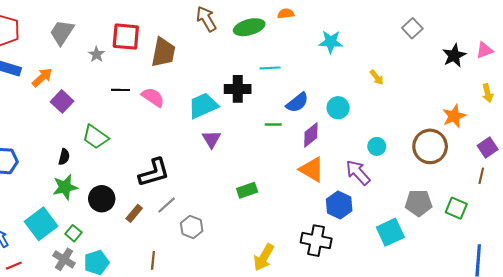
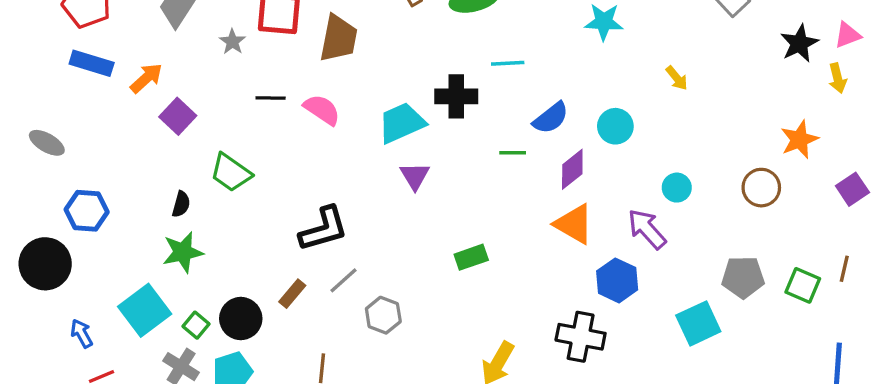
yellow arrow: (488, 93) -> (838, 78), moved
brown circle: (430, 146) -> (761, 188), size x0.7
brown line: (481, 176) -> (844, 269), moved
black circle: (102, 199) -> (241, 319), moved

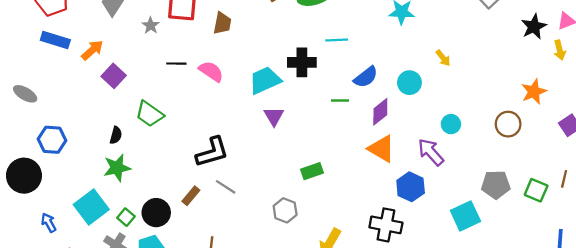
brown trapezoid: (339, 38) -> (222, 23), size x0.7
yellow arrow: (677, 78) -> (443, 58), moved
gray line: (344, 280) -> (226, 187), turned 75
gray hexagon: (383, 315) -> (285, 210), moved

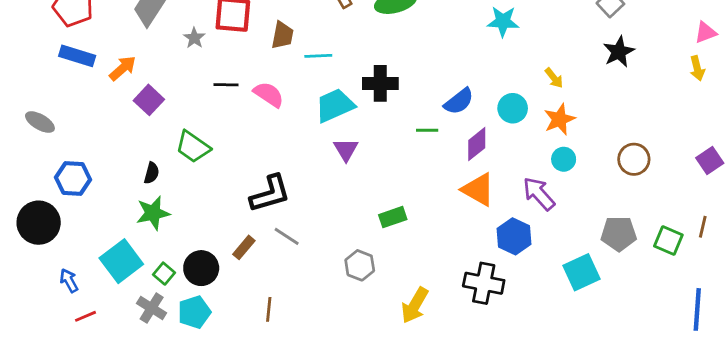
black star: (534, 27) -> (619, 52), moved
cyan line: (337, 40) -> (318, 56), moved
orange star: (534, 92) -> (559, 119), moved

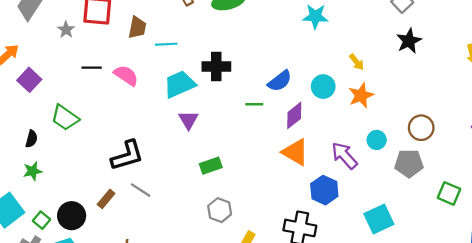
cyan circle: (564, 159) -> (377, 140), moved
green star: (153, 213) -> (33, 171), size x0.7
green rectangle: (393, 217) -> (211, 166), moved
gray pentagon: (619, 234) -> (409, 163), moved
gray hexagon: (360, 265) -> (220, 210), moved

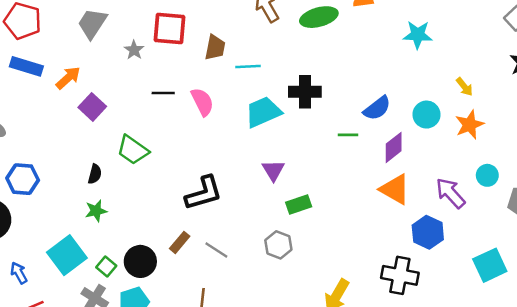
pink semicircle: (126, 75) -> (202, 102), turned 30
purple triangle: (188, 120) -> (273, 170), moved
gray line: (141, 190) -> (216, 250), moved
gray hexagon: (220, 210) -> (278, 245), moved

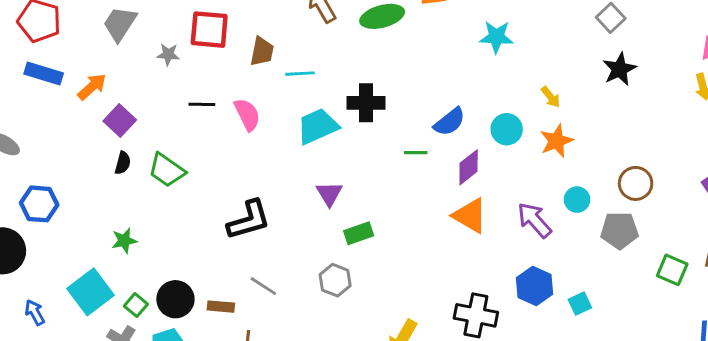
gray star: (134, 50) -> (168, 54), turned -30
black semicircle: (95, 174) -> (123, 163), moved
blue hexagon: (428, 232) -> (534, 286), moved
brown rectangle: (180, 242) -> (221, 307), moved, turned 55
cyan square: (490, 265) -> (580, 304), size x0.6

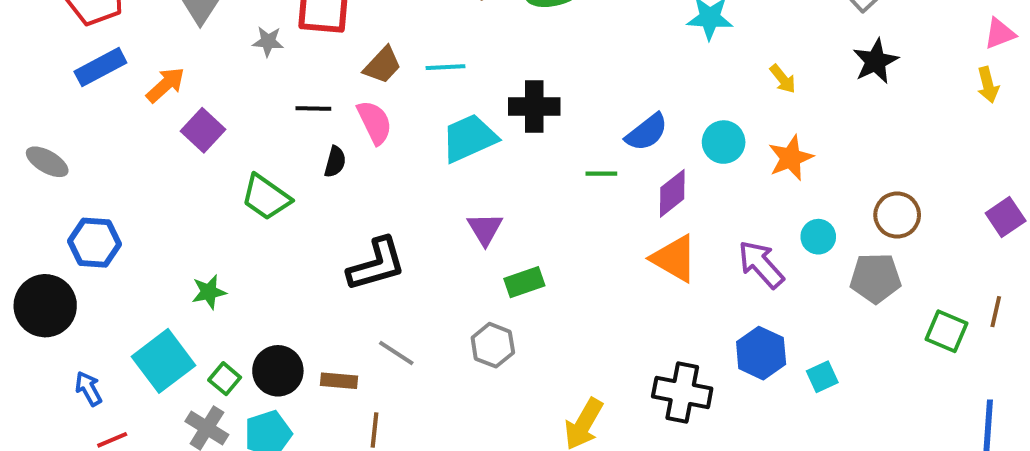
brown trapezoid: (262, 52) -> (382, 65), moved, turned 32
blue rectangle: (44, 74) -> (100, 67), turned -45
yellow arrow: (551, 97) -> (783, 79), moved
black semicircle: (123, 163) -> (335, 162), moved

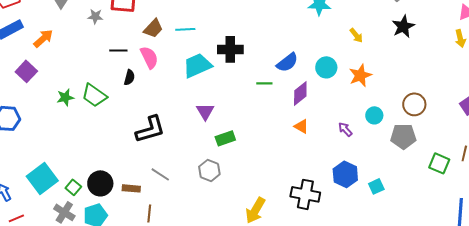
purple square: (203, 130) -> (26, 71), moved
orange triangle: (674, 258) -> (301, 126), size x0.6
purple arrow: (761, 264) -> (345, 129), size x0.6
green star: (209, 292) -> (65, 97), moved

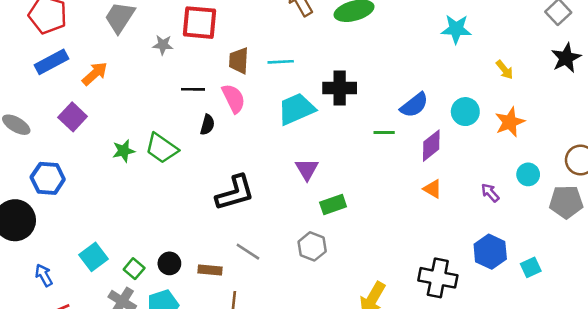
brown trapezoid: (153, 28) -> (239, 61), turned 140
cyan square: (42, 178) -> (93, 257), size x0.7
black circle: (100, 183) -> (169, 263), size x0.7

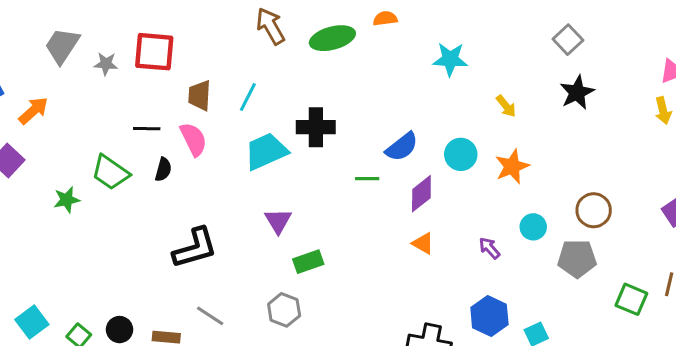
gray star: (163, 45) -> (106, 64), moved
cyan line: (281, 62) -> (248, 97), turned -60
green trapezoid: (162, 148) -> (110, 173), moved

